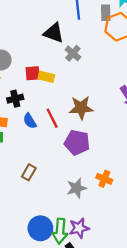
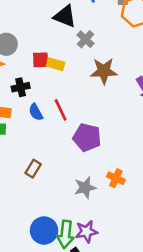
brown star: (81, 108) -> (104, 71), moved

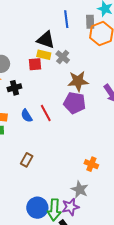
red square: (41, 60) -> (35, 64), moved
yellow rectangle: (56, 64) -> (44, 55), moved
black cross: (21, 87) -> (14, 88), moved
purple pentagon: (87, 137) -> (75, 103), moved
gray star: (85, 188) -> (80, 189), moved, turned -30

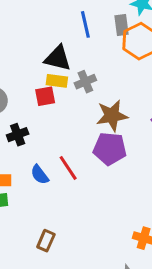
gray cross: (63, 57) -> (85, 82), turned 32

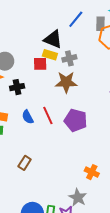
blue line: (85, 24) -> (76, 19), turned 42
brown star: (112, 116) -> (66, 82), moved
purple pentagon: (110, 149) -> (76, 120), moved

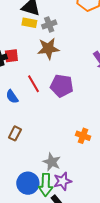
red square: (40, 64) -> (11, 56), moved
blue semicircle: (28, 117) -> (12, 97), moved
gray star: (78, 198) -> (52, 162), moved

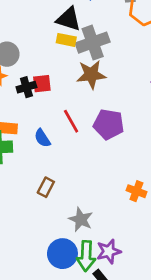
gray cross: (49, 24) -> (93, 43), size x1.6
gray star: (52, 162) -> (81, 219), moved

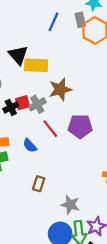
black triangle: (69, 19) -> (18, 55), moved, turned 40
yellow rectangle: (66, 40) -> (36, 65), size x1.5
gray cross: (93, 43) -> (37, 104), moved, size x0.7

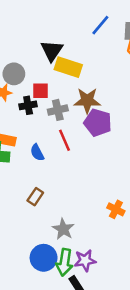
red square: (23, 103) -> (40, 91), moved
purple pentagon: (80, 126) -> (98, 123), moved

